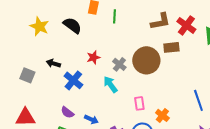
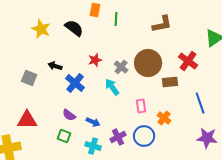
red cross: (186, 25) -> (188, 61), moved
brown rectangle: (171, 47) -> (170, 82), moved

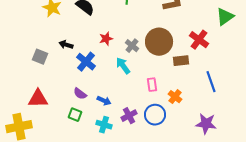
purple star: (207, 138) -> (206, 124), moved

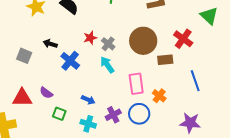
green triangle: (225, 17) -> (209, 16), turned -42
gray cross: (132, 46) -> (108, 44), moved
pink rectangle: (152, 85) -> (136, 84), size x1.5
purple semicircle: (80, 94) -> (46, 93), moved

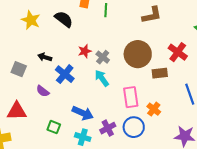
purple semicircle: (46, 93) -> (43, 91), moved
blue arrow: (88, 100) -> (83, 113), size x1.5

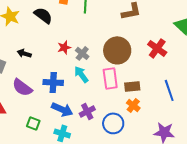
brown rectangle: (160, 73) -> (132, 86), moved
blue cross: (65, 74) -> (53, 82), moved, turned -36
purple semicircle: (43, 91) -> (22, 87), size x1.5
pink rectangle: (131, 97) -> (110, 78), moved
purple cross: (108, 128) -> (87, 111), moved

